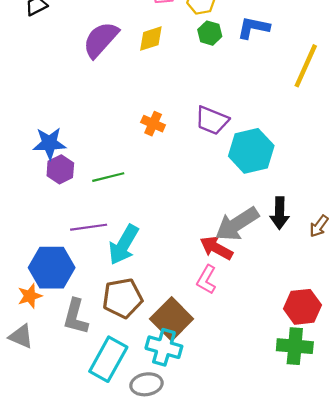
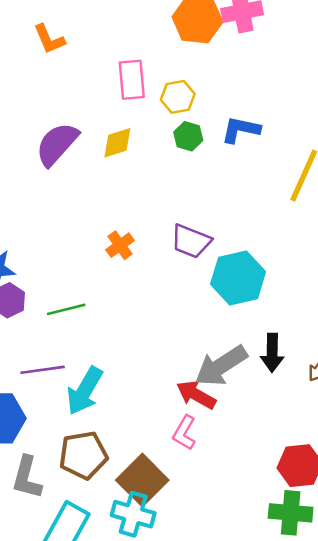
orange cross: (153, 124) -> (120, 245), turned 30

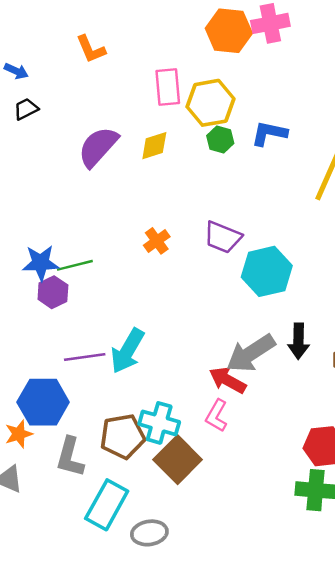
yellow hexagon: (178, 97) -> (210, 103), size x1.5
green line: (66, 309) -> (75, 265), moved
cyan arrow: (85, 391) -> (127, 351), moved
cyan cross: (133, 514) -> (159, 423), moved

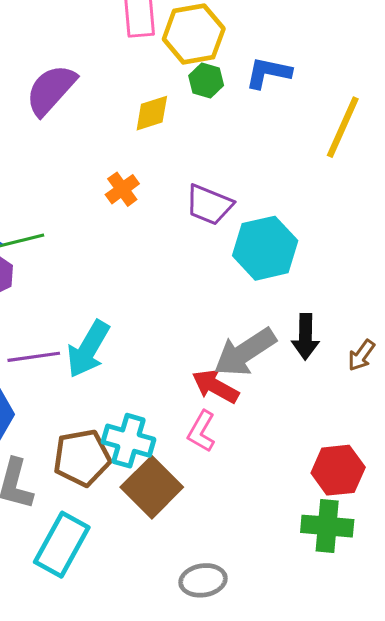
yellow diamond: (154, 146) -> (152, 113), moved
orange cross: (157, 241) -> (122, 189), moved
gray ellipse: (149, 533) -> (203, 580), moved

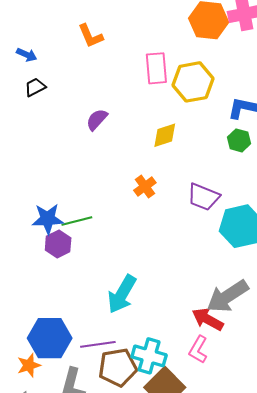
green hexagon: (206, 81) -> (239, 140), moved
purple semicircle: (51, 90) -> (97, 120), size x0.6
purple line: (34, 357) -> (98, 344), moved

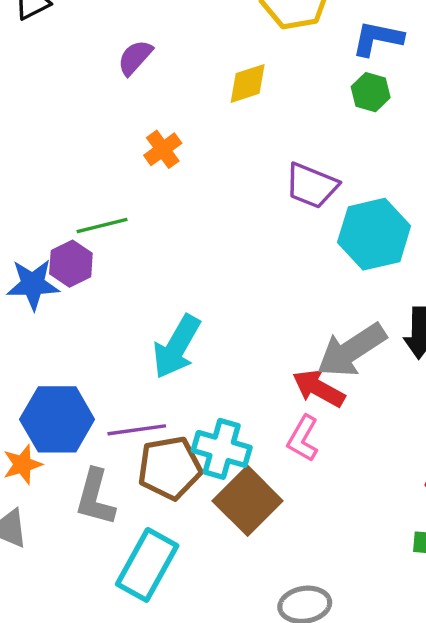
orange cross: (145, 186) -> (163, 149), moved
blue star: (48, 219) -> (33, 284), moved

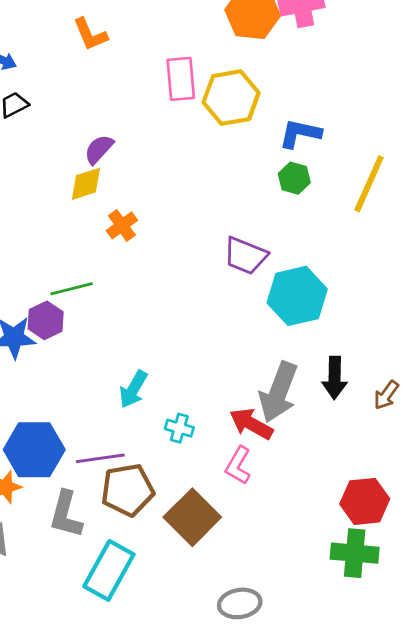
yellow diamond: (248, 83) -> (86, 184), moved
cyan arrow: (177, 347) -> (133, 389), size x0.7
gray arrow: (352, 350) -> (278, 392), turned -36
cyan cross: (222, 449) -> (179, 428), moved, size x0.6

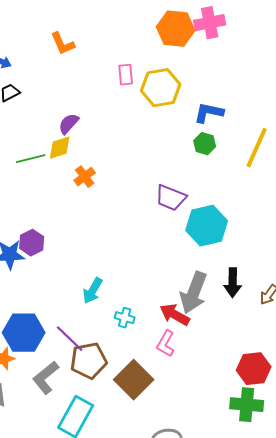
pink rectangle: (181, 79) -> (126, 75), size x0.7
green line: (72, 289) -> (31, 159), moved
purple line: (100, 458) -> (70, 339), turned 52
gray L-shape: (66, 514) -> (46, 378), turned 36

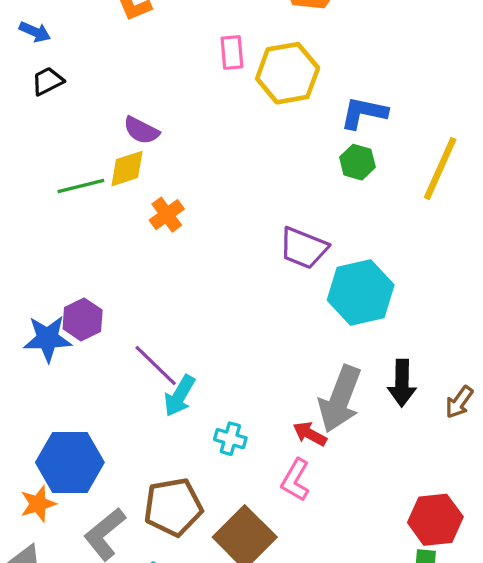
purple semicircle: (69, 124) -> (141, 130), turned -105
red arrow: (175, 315) -> (310, 434), size x0.7
purple line: (70, 339) -> (156, 366), moved

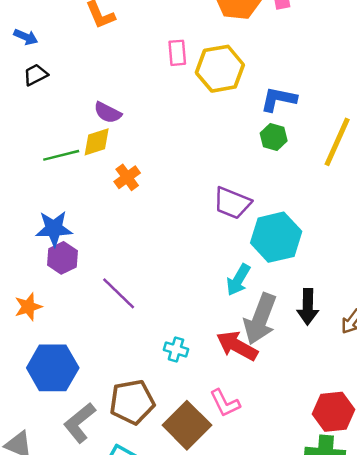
blue star: (48, 339) -> (54, 229), moved
cyan arrow: (179, 396) -> (238, 280), moved
red arrow: (310, 434) -> (237, 346), size x1.6
pink L-shape: (295, 480) -> (225, 403), moved, turned -56
orange star: (38, 504) -> (28, 307), moved

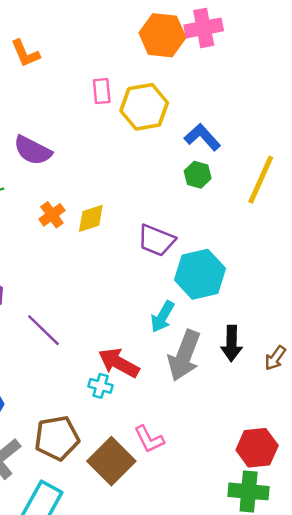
blue L-shape: (279, 99) -> (202, 137), turned 36
purple semicircle: (108, 113) -> (33, 150), size x1.4
yellow diamond: (97, 142) -> (91, 218), moved
red arrow: (237, 346) -> (119, 363), moved

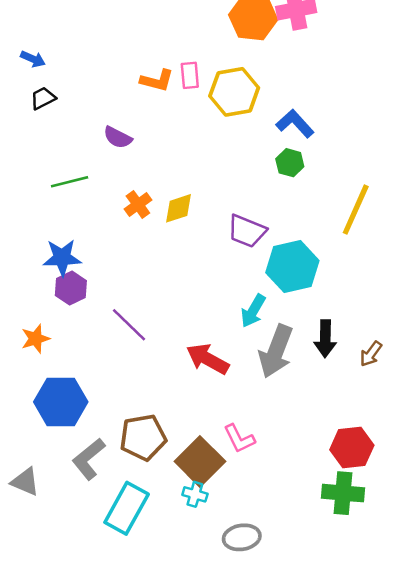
orange L-shape: (25, 53) -> (157, 80), moved, turned -52
purple semicircle: (33, 150) -> (118, 137), size x0.7
yellow line: (261, 180) -> (356, 210), moved
cyan cross: (101, 386) -> (195, 494), moved

